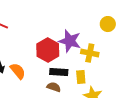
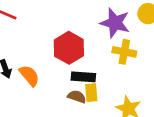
purple star: (70, 41) -> (115, 23), moved
yellow rectangle: (81, 77) -> (91, 93), moved

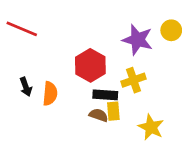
yellow cross: (124, 52) -> (134, 80), moved, turned -30
orange semicircle: (29, 76) -> (50, 94), turned 45

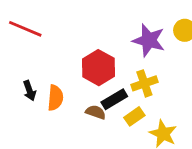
black rectangle: (105, 95) -> (114, 99), turned -35
yellow rectangle: (113, 111) -> (134, 116), moved, turned 60
brown semicircle: (99, 115) -> (96, 112), moved

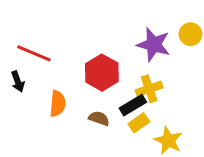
red line: (25, 29) -> (34, 53), moved
black arrow: (30, 91) -> (18, 81), moved
black rectangle: (114, 99) -> (133, 105), moved

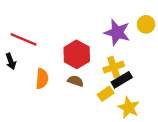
black rectangle: (133, 105) -> (122, 80), moved
brown semicircle: (99, 118) -> (75, 81), moved

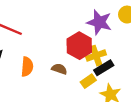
red hexagon: (77, 54) -> (79, 46), moved

